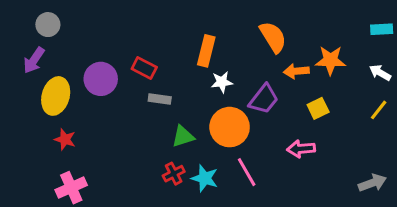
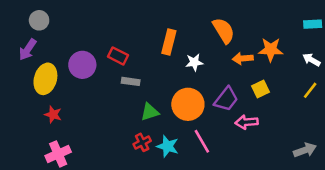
white star: (222, 82) -> (194, 62), moved
purple trapezoid: (264, 99) -> (226, 99), moved

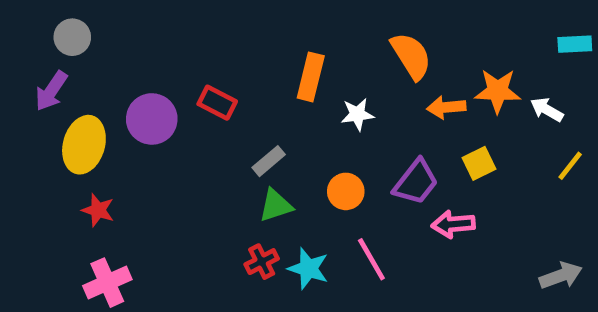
white arrow: (311, 60) -> (547, 110), moved
gray rectangle: (131, 81) -> (269, 161), moved, turned -48
orange circle: (188, 104) -> (346, 191), size x0.6

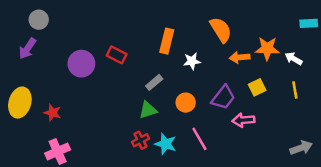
yellow ellipse: (84, 145) -> (20, 103), moved
gray rectangle: (269, 161) -> (154, 82), moved
yellow line: (570, 166) -> (295, 90), moved, turned -48

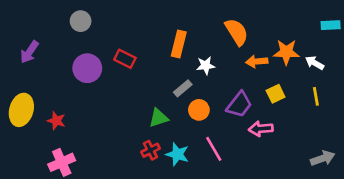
gray circle: (39, 20) -> (81, 21), moved
gray rectangle: (154, 82) -> (183, 88), moved

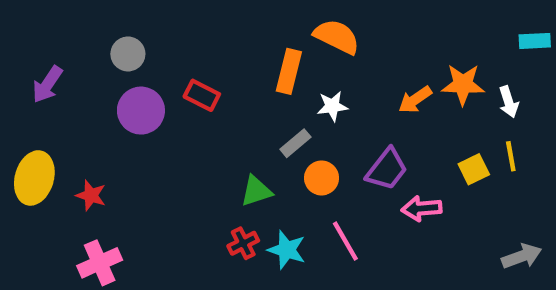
gray circle: (81, 21) -> (128, 54), moved
orange semicircle: (237, 32) -> (337, 37), moved, turned -32
orange arrow: (257, 61) -> (415, 100), turned -30
white arrow: (315, 63) -> (509, 102), turned -138
yellow square: (276, 94) -> (474, 169), moved

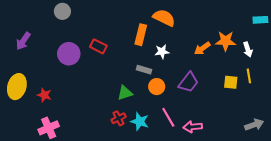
gray circle: (128, 54) -> (62, 11), moved
gray rectangle: (295, 143) -> (144, 70), turned 56
yellow square: (474, 169) -> (231, 82), turned 32
pink arrow: (422, 208) -> (193, 127), moved

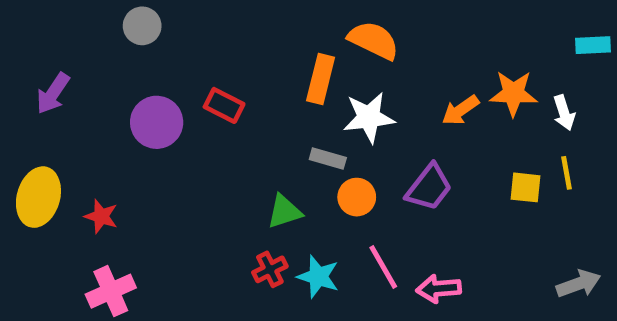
white star: (162, 52) -> (369, 117), size x1.5

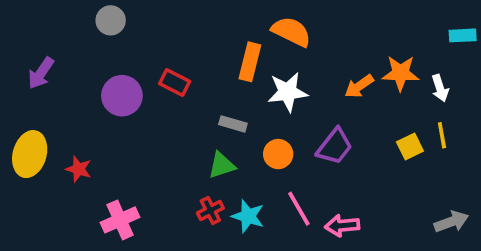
gray rectangle: (328, 158) -> (233, 124), moved
yellow square: (525, 187) -> (410, 147), turned -32
pink cross: (111, 291) -> (120, 220), moved

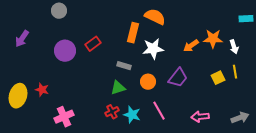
red rectangle: (175, 83) -> (93, 44), turned -63
yellow ellipse: (30, 154) -> (18, 96), moved
pink arrow: (342, 226) -> (200, 117), moved

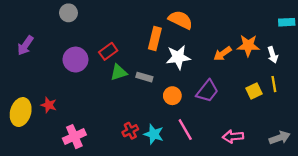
green triangle: (118, 88) -> (119, 72), moved

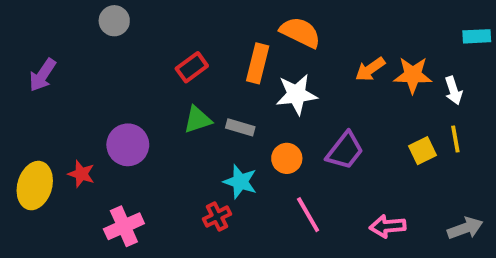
red rectangle: (108, 51) -> (192, 67), moved
orange arrow: (223, 54) -> (370, 69), moved
purple circle: (75, 60) -> (128, 145), moved
cyan star: (154, 134) -> (240, 182), moved

